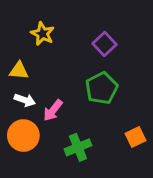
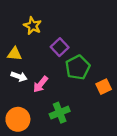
purple square: (105, 44) -> (60, 47), moved
orange circle: (23, 136) -> (18, 119), moved
orange square: (136, 137) -> (104, 87), moved

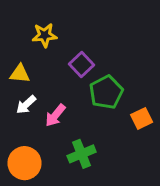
yellow star: (33, 26) -> (45, 35), turned -30
white arrow: (19, 76) -> (26, 105), turned 119

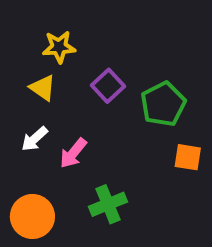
yellow triangle: (20, 74) -> (43, 88), moved, turned 30
green pentagon: (106, 92) -> (163, 104), moved
orange square: (142, 118) -> (188, 157), turned 35

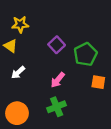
yellow star: (59, 47) -> (20, 24), moved
yellow triangle: (43, 88) -> (11, 46), moved
pink arrow: (73, 153) -> (58, 80), moved

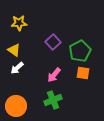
yellow triangle: (11, 46) -> (14, 50), moved
orange square: (98, 82) -> (83, 73), moved

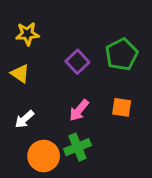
green pentagon: (80, 51) -> (122, 54), moved
white arrow: (17, 68) -> (24, 119), moved
orange circle: (16, 106) -> (44, 156), moved

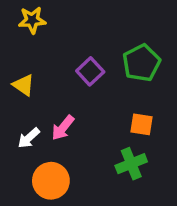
yellow star: (27, 34) -> (32, 20), moved
pink arrow: (79, 110) -> (63, 128), moved
green cross: (77, 147) -> (131, 164), moved

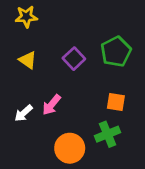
yellow triangle: (24, 85) -> (28, 60), moved
orange circle: (51, 181) -> (70, 148), moved

